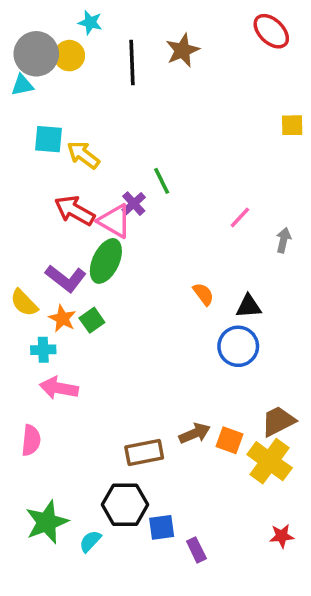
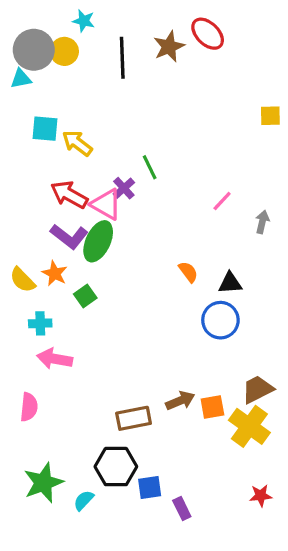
red ellipse: (271, 31) -> (208, 34), moved
purple L-shape: (66, 278) -> (69, 236), moved
orange star: (62, 318) -> (55, 273), moved
orange square: (229, 440) -> (212, 407), turned -30

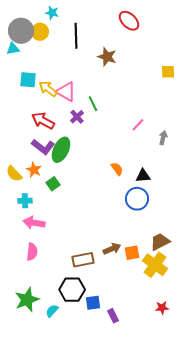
brown star: (169, 47) -> (107, 57), moved, turned -30
pink triangle: (106, 204) -> (66, 92), moved
pink semicircle: (29, 407) -> (32, 252), moved

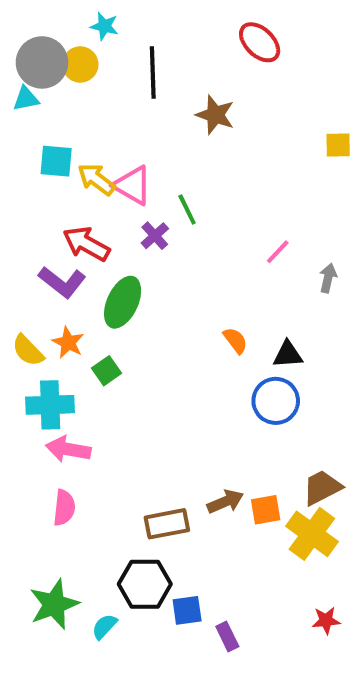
purple L-shape: (43, 147) -> (62, 282), moved
cyan cross: (25, 201) -> (50, 405), size x1.6

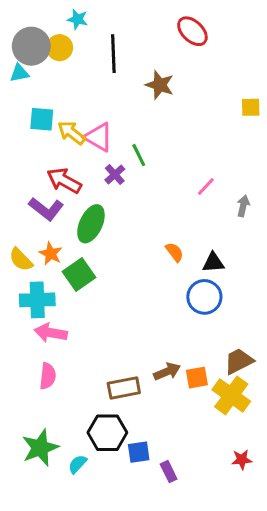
green square: (106, 371) -> (79, 275), size x1.5

